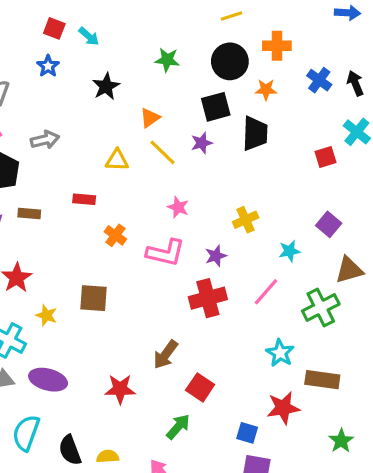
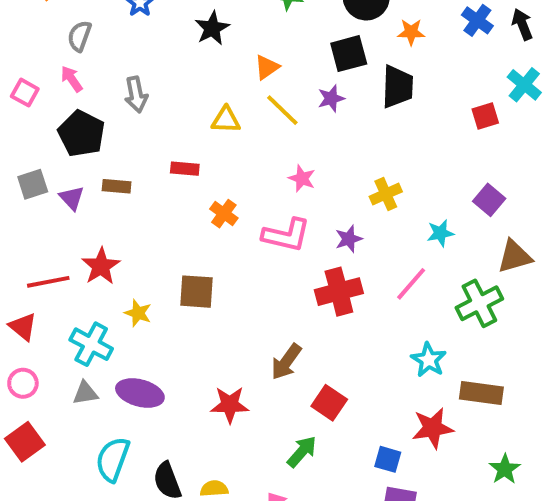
gray arrow: (45, 140) -> (136, 95), turned 92

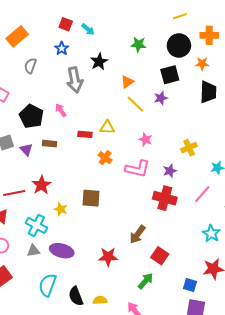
pink arrow: (72, 79) -> (61, 110), moved
black trapezoid: (397, 87) -> (208, 92), moved
gray arrow: (136, 95) -> (75, 80), moved, size x1.4
yellow triangle: (226, 120) -> (107, 127), moved
red cross: (339, 292) -> (165, 198), turned 30

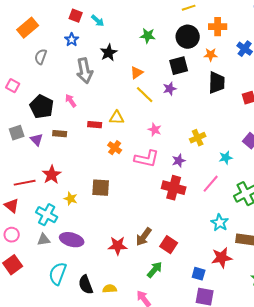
brown arrow: (137, 235) -> (144, 237), moved

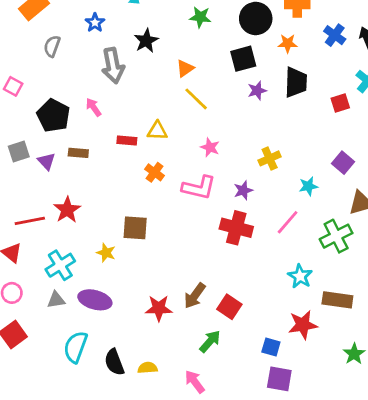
purple star: (170, 89) -> (257, 91), moved
yellow star: (71, 199) -> (106, 253), moved
cyan cross: (47, 215) -> (60, 265), turned 30

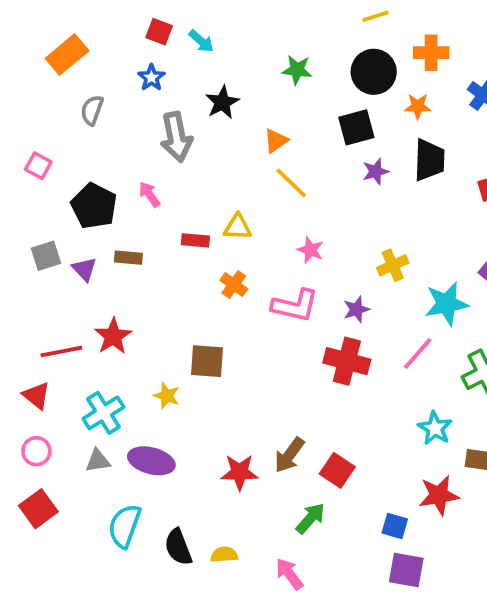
cyan star: (308, 186) -> (446, 304), size x1.6

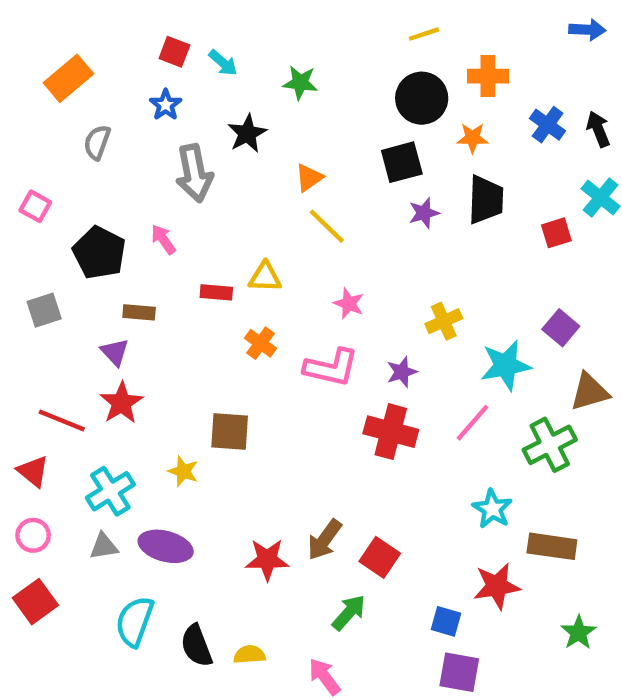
green star: (297, 70) -> (300, 83), moved
purple triangle: (84, 269) -> (115, 352), moved
red line: (61, 352) -> (62, 420), turned 33

